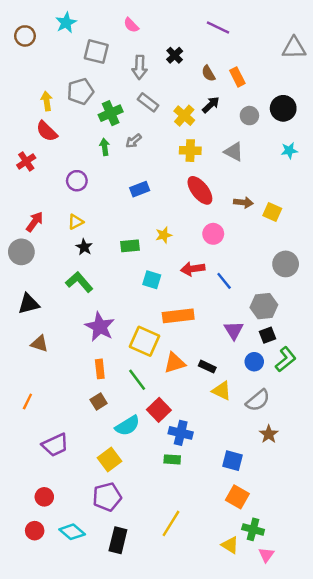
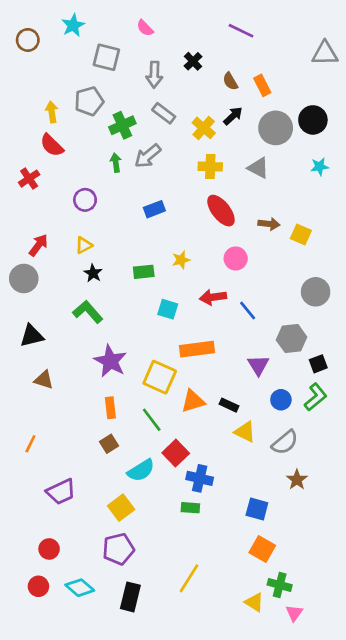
gray circle: (249, 116) -> (276, 128), size x1.6
gray arrow: (134, 141) -> (148, 156), size x1.5
black square: (268, 335) -> (318, 364), moved

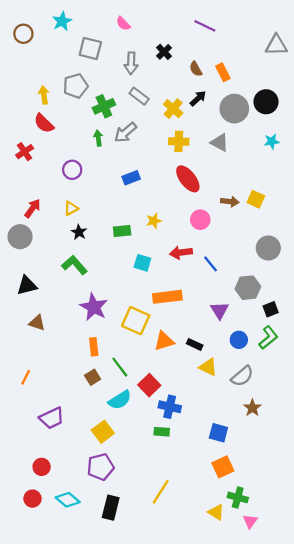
brown arrow: (269, 224) -> (230, 202), moved
green line: (152, 420) -> (120, 367), moved
orange square: (262, 549) -> (223, 467), turned 35

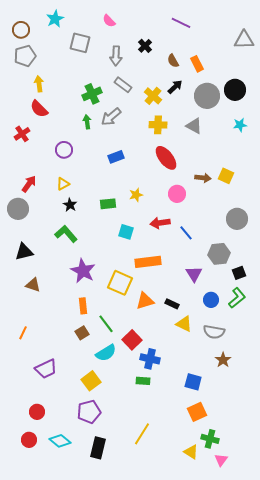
gray pentagon: (76, 86) -> (25, 56), moved
gray semicircle: (242, 376) -> (214, 332), turned 50

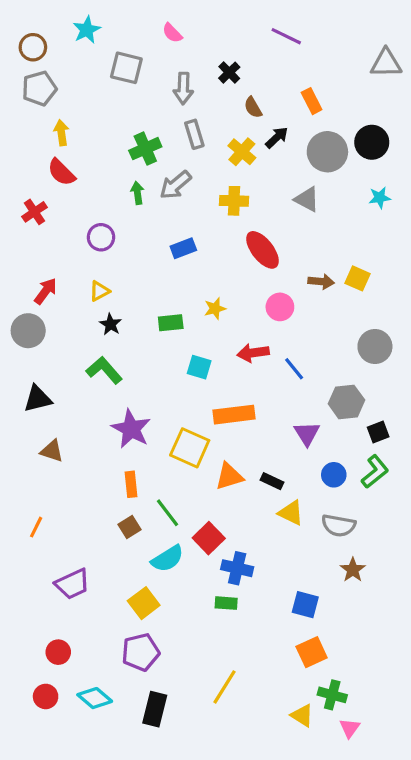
brown semicircle: (173, 61) -> (253, 107), moved
gray rectangle: (123, 85) -> (194, 134), turned 36
yellow cross: (158, 125) -> (234, 201), moved

